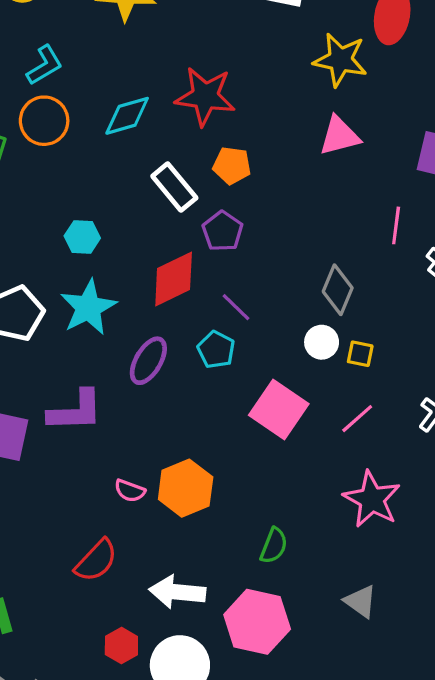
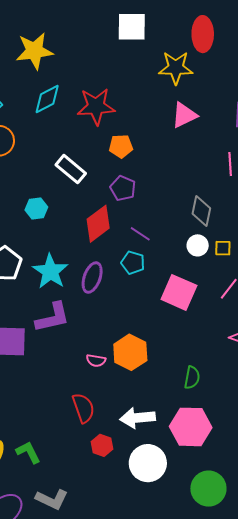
cyan diamond: (127, 116) -> (47, 99), moved
white rectangle: (174, 187) -> (71, 169), moved
cyan star: (88, 307) -> (50, 271), moved
red semicircle: (96, 561) -> (83, 408), turned -52
red hexagon: (121, 645) -> (102, 445), moved

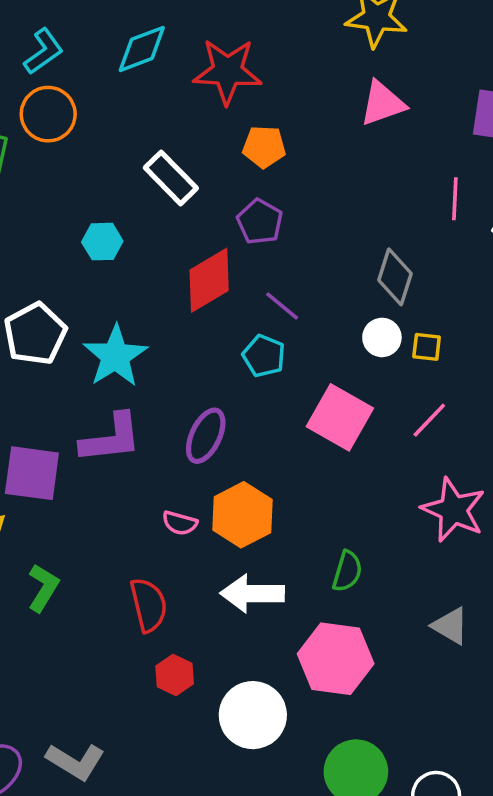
purple ellipse: (92, 278) -> (206, 436), moved
white arrow: (138, 418) -> (252, 594), moved
green L-shape: (28, 452) -> (43, 588), moved, turned 52

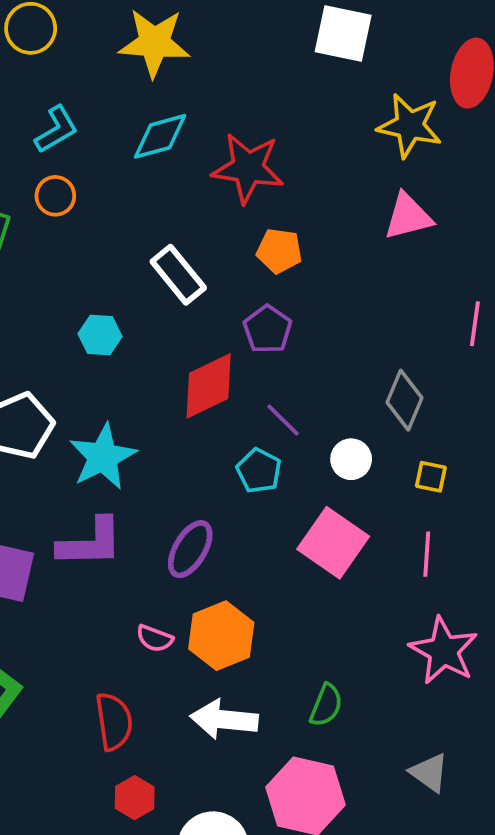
orange circle: (48, 114) -> (55, 196), size x0.7
white circle: (382, 337) -> (351, 459), moved
pink line: (429, 420) -> (427, 554), turned -45

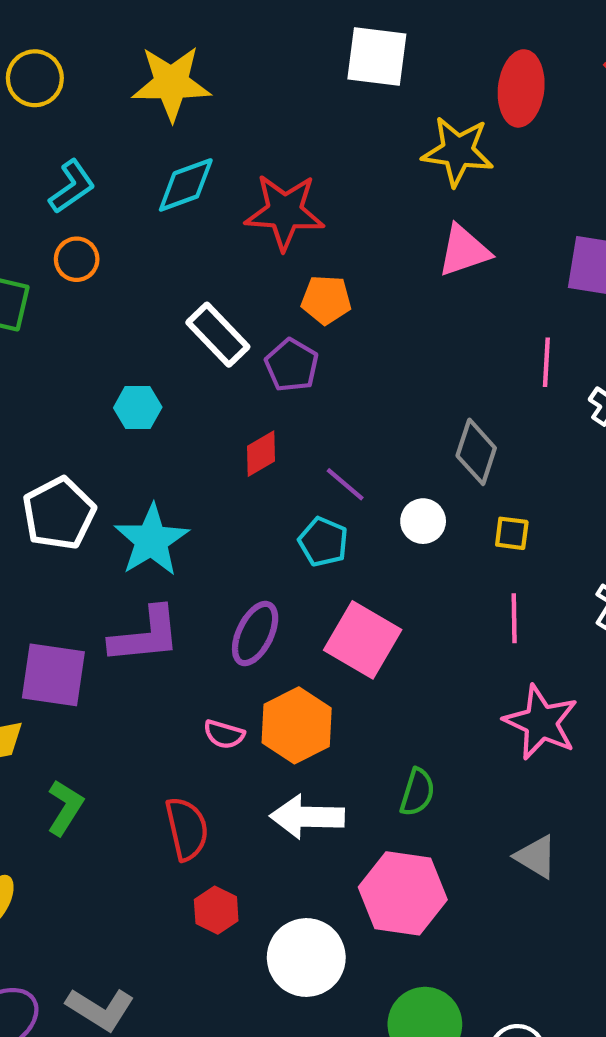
purple pentagon: (268, 329) -> (292, 365), moved
red diamond: (209, 386) -> (261, 454), size x0.6
pink square: (333, 543) -> (363, 640), moved

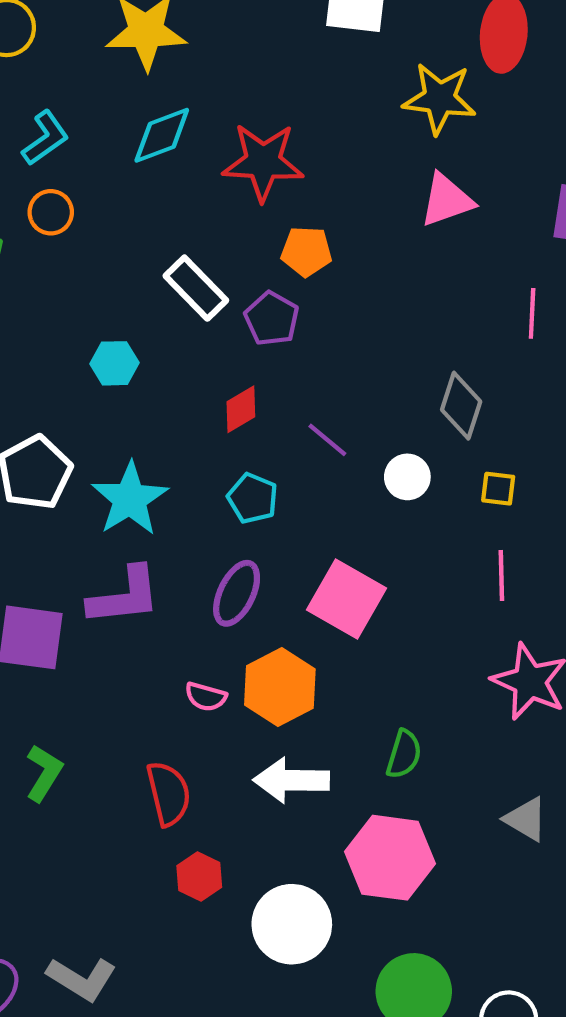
cyan pentagon: (323, 542) -> (253, 498), moved

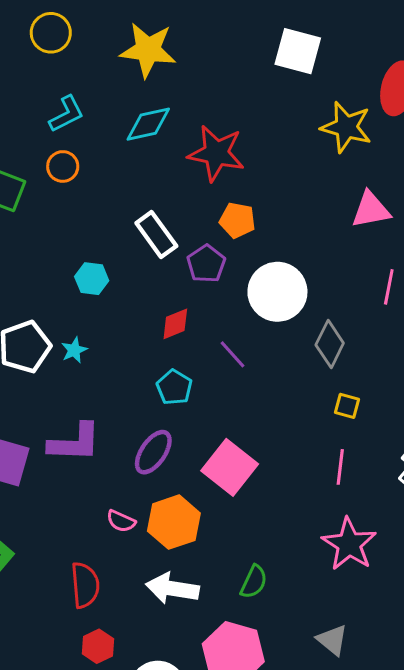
pink triangle: (447, 200) -> (371, 210), moved
white circle: (407, 477) -> (277, 292), moved, size x1.8
cyan star: (130, 499) -> (74, 350), moved, size x0.5

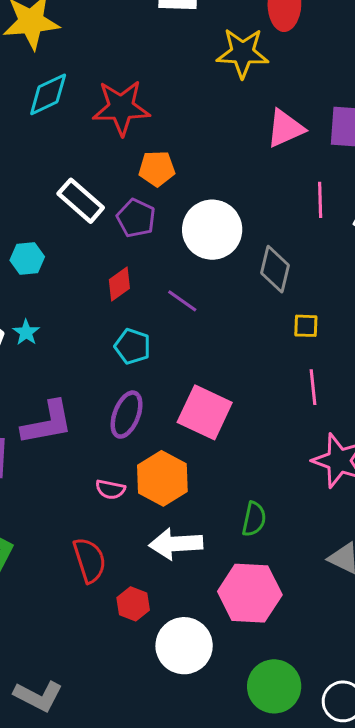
red hexagon: (98, 646) -> (133, 604), moved

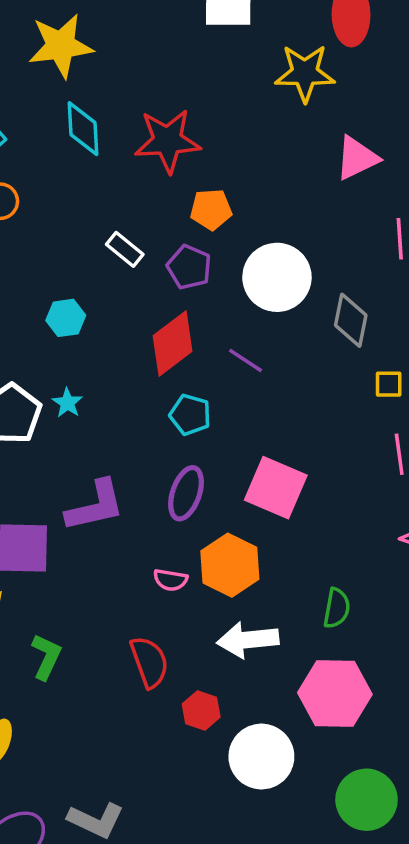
cyan diamond: (48, 94) -> (83, 129), turned -66
white rectangle: (81, 201) -> (125, 249), size x0.7
red diamond: (119, 284) -> (173, 344), size x1.6

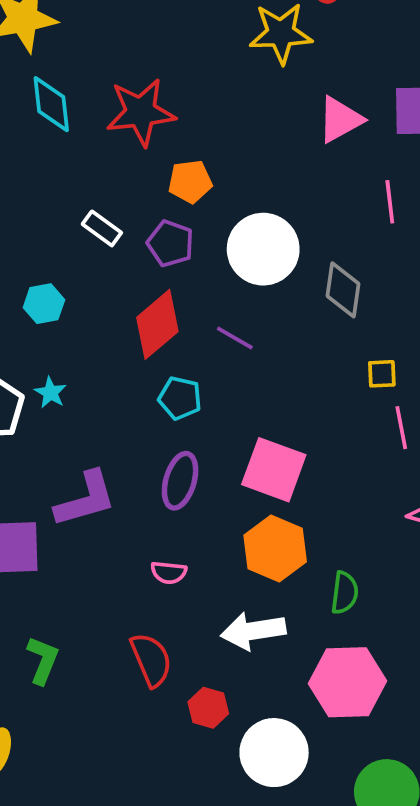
yellow square: (389, 384) -> (382, 374), moved
orange hexagon: (230, 565) -> (275, 548), moved

